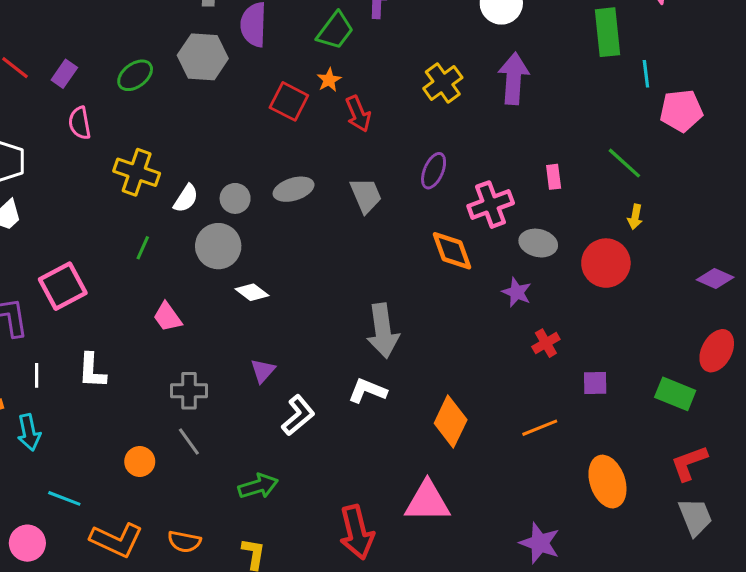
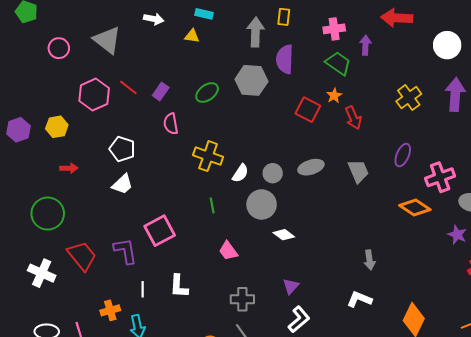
green trapezoid: (335, 31) -> (338, 63), turned -92
green line: (143, 248) -> (212, 205), turned -35
orange diamond: (452, 251) -> (415, 207), turned -36
gray arrow: (383, 331) -> (369, 260), size x0.6
white L-shape: (298, 415) -> (299, 319), moved

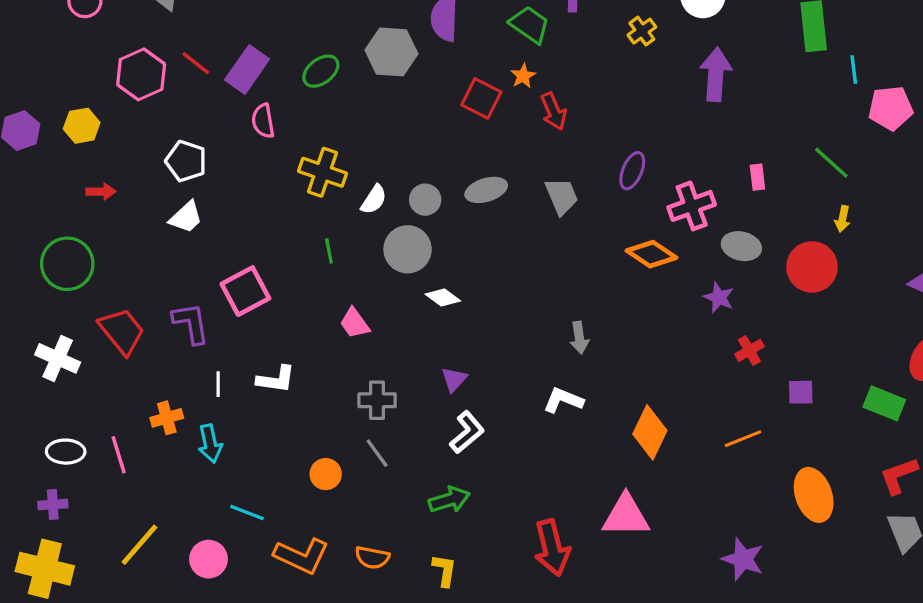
purple rectangle: (161, 92) -> (247, 70), size x1.6
yellow cross: (409, 98) -> (642, 31), moved, size x0.7
white L-shape: (179, 286) -> (276, 379), turned -85

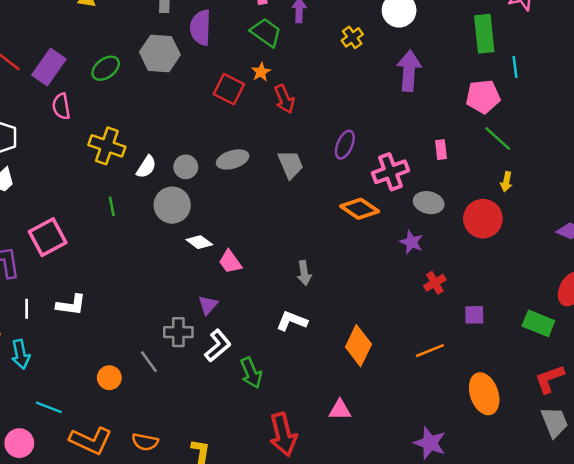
pink pentagon: (891, 108) -> (483, 97), moved
pink trapezoid: (355, 323) -> (230, 262), moved
gray cross: (377, 400) -> (178, 332), moved
green arrow: (449, 500) -> (251, 373), moved, turned 84
pink triangle: (626, 516) -> (340, 410), size x0.6

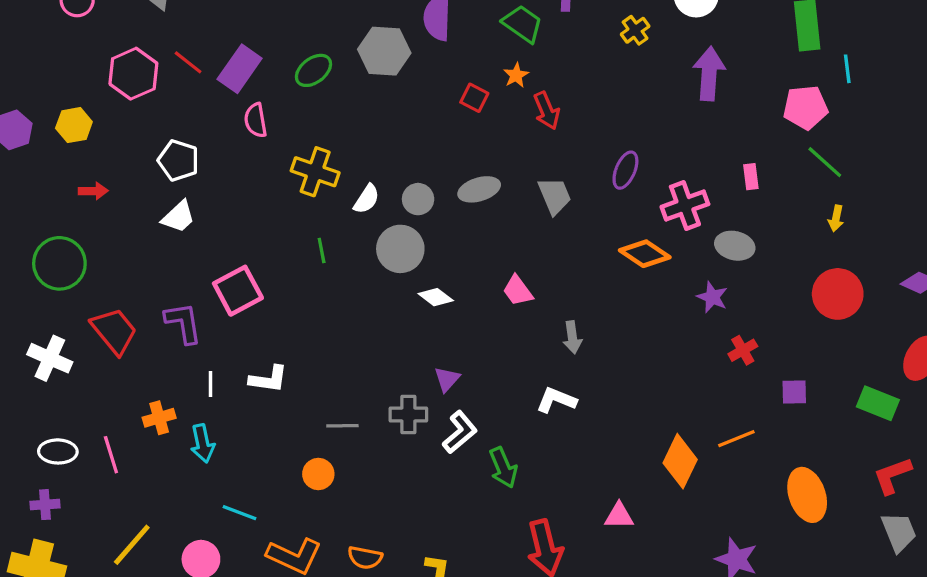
red square: (229, 89) -> (474, 98), size x0.7
red circle: (483, 219) -> (838, 294), moved
pink trapezoid: (230, 262) -> (518, 291), moved
orange diamond: (358, 346) -> (680, 461), moved
gray line: (149, 362) -> (342, 426), moved, turned -55

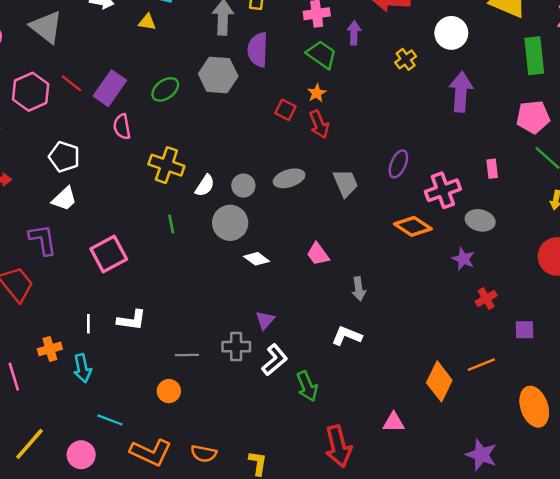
red arrow: (547, 111) -> (319, 124), moved
purple L-shape: (183, 323) -> (43, 240), moved

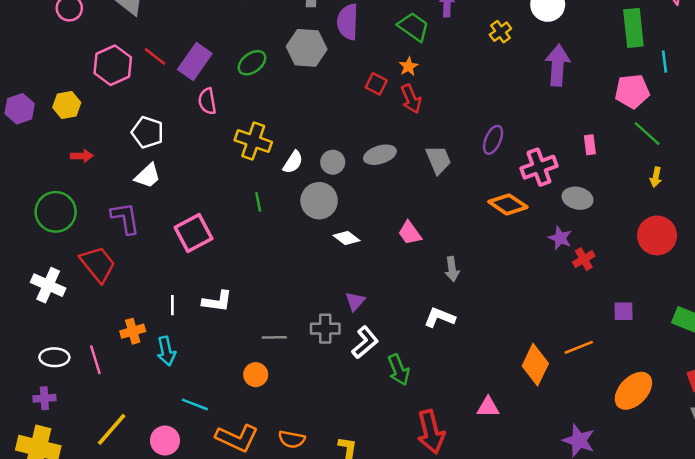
red cross: (486, 299) -> (584, 259), moved
orange ellipse: (534, 407) -> (633, 391), turned 63

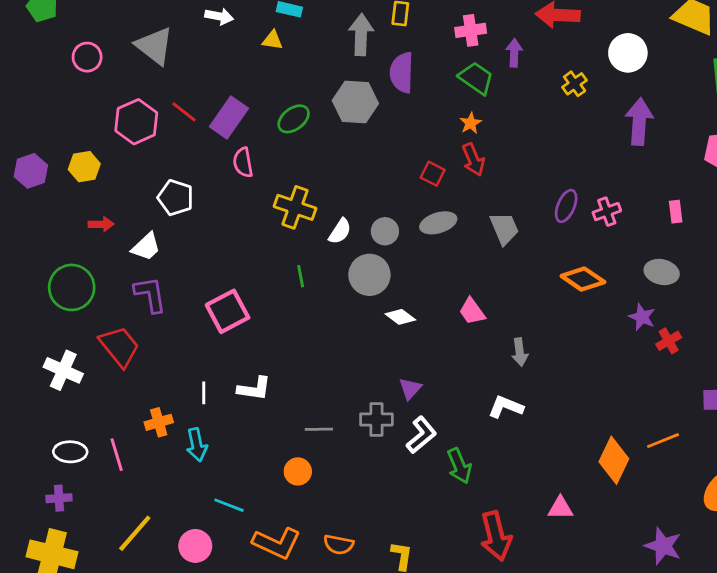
red square: (376, 84) -> (433, 174), moved
pink cross: (539, 167) -> (607, 212), moved, size x0.7
white trapezoid: (148, 176) -> (146, 247), moved

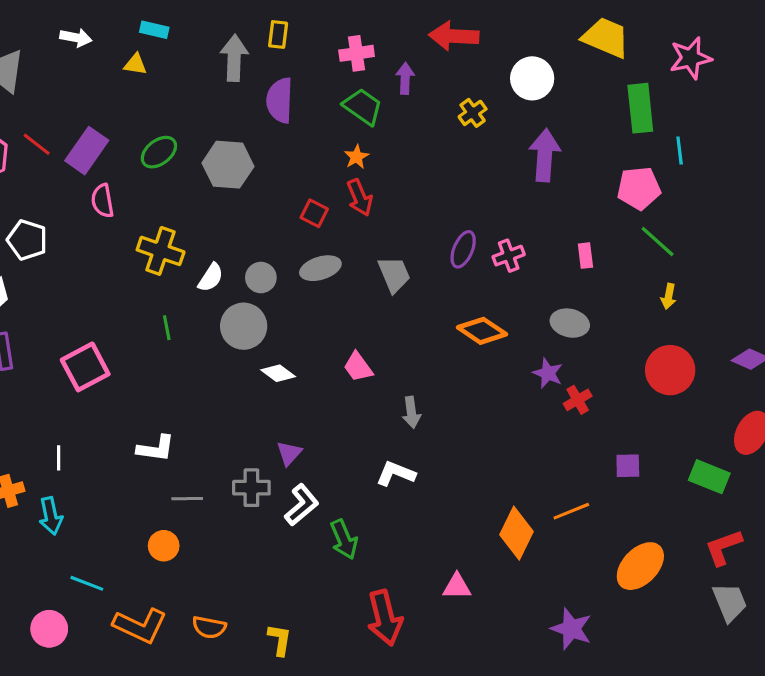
gray hexagon: (355, 102) -> (228, 165), moved
white L-shape: (254, 389) -> (156, 448), moved

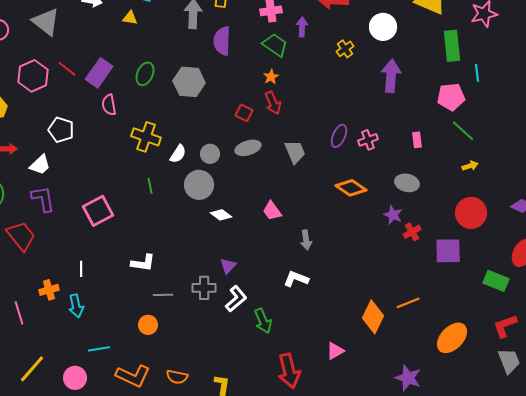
green ellipse: (159, 152) -> (145, 74), turned -30
yellow arrow: (669, 296) -> (470, 166), turned -119
purple square: (628, 466) -> (448, 251), moved, size x1.6
cyan line: (87, 583) -> (99, 349), turned -30
pink triangle: (457, 586) -> (335, 351), turned -30

